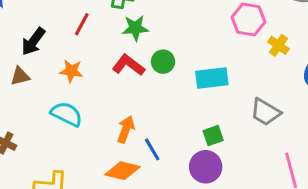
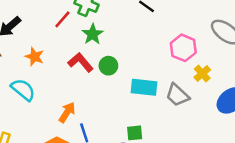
red line: (82, 24) -> (62, 19), moved
green star: (135, 28) -> (93, 34), turned 30
gray trapezoid: (265, 112) -> (177, 95), moved

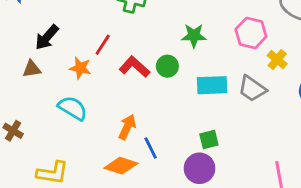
red line: (62, 19) -> (103, 45), moved
green star: (93, 34) -> (194, 36), moved, turned -30

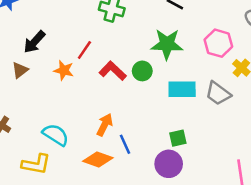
green star: (194, 36) -> (167, 44), size x1.4
brown triangle: (32, 69) -> (20, 70), turned -30
cyan semicircle: (73, 108) -> (56, 135), moved

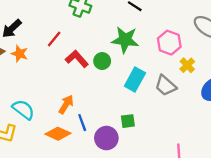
orange star: (64, 70) -> (19, 54), moved
cyan rectangle: (182, 89) -> (135, 80), turned -65
purple circle: (169, 164) -> (106, 138), moved

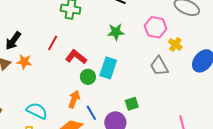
green star: (125, 40) -> (116, 32), size x0.7
green circle: (102, 61) -> (88, 77), moved
cyan rectangle: (135, 80) -> (108, 68), moved
gray trapezoid: (165, 86) -> (159, 66), turned 30

